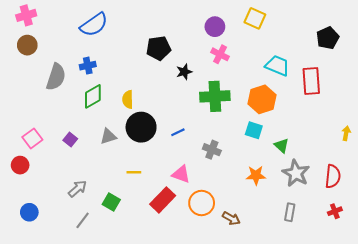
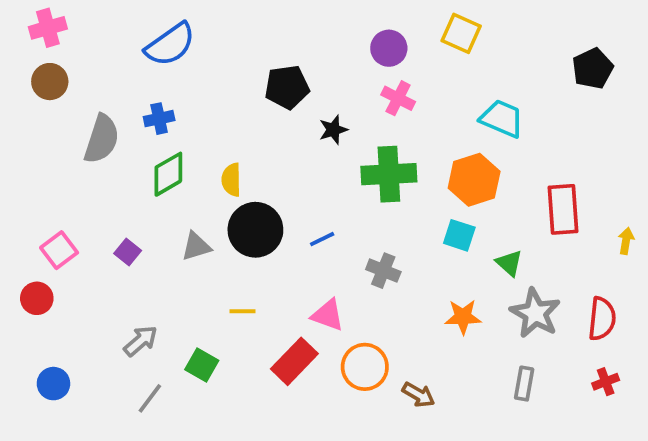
red rectangle: (311, 81) -> (563, 209), moved

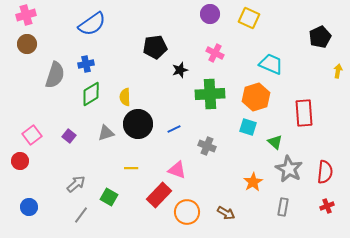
purple circle: (389, 48) -> (210, 14), moved
yellow arrow: (626, 241) -> (338, 71), moved
orange star: (463, 317) -> (253, 182), moved, turned -30
orange circle: (365, 367) -> (187, 212), moved

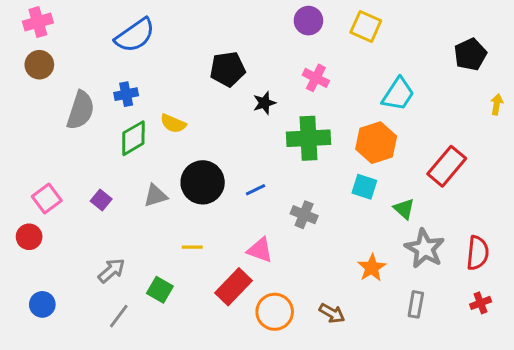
cyan trapezoid: (271, 64) -> (398, 94), turned 100
yellow semicircle: (125, 97) -> (173, 124), moved, turned -66
red rectangle: (304, 113) -> (447, 166), turned 44

